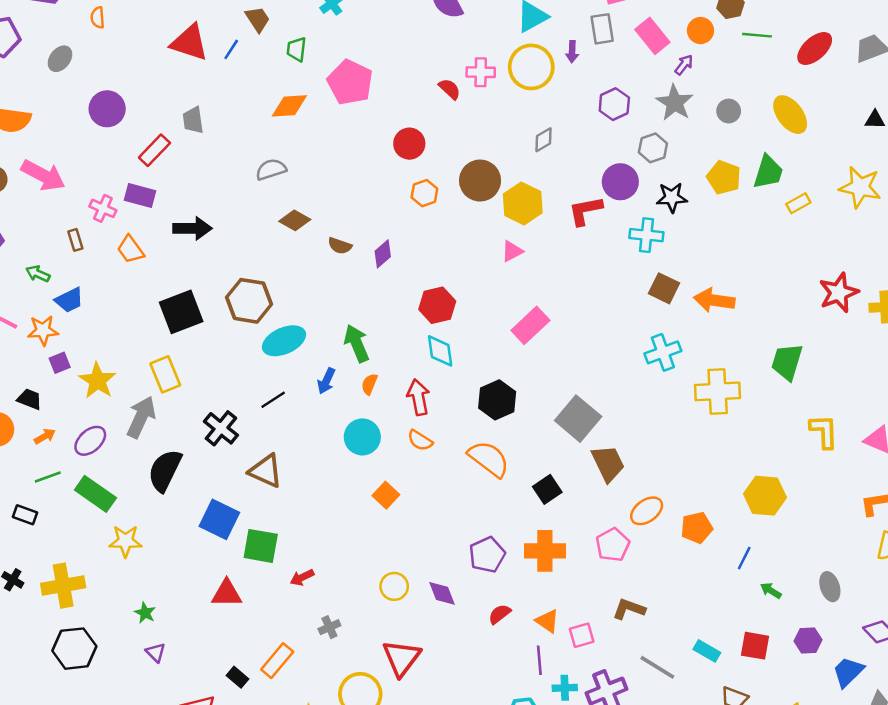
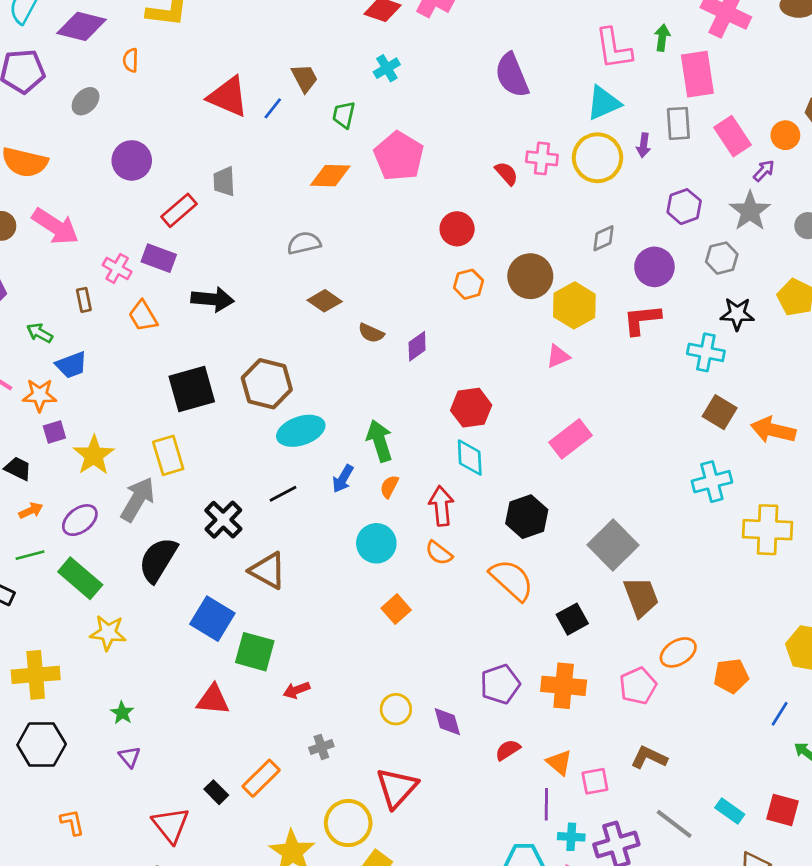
purple circle: (620, 182) -> (654, 267), moved

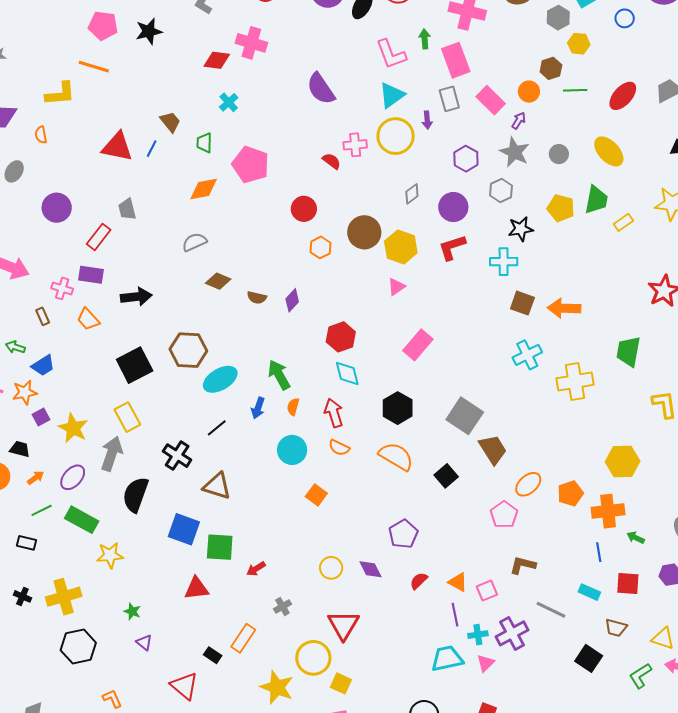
orange cross: (564, 686) -> (608, 511), moved
blue line: (780, 714) -> (599, 552), moved, turned -30

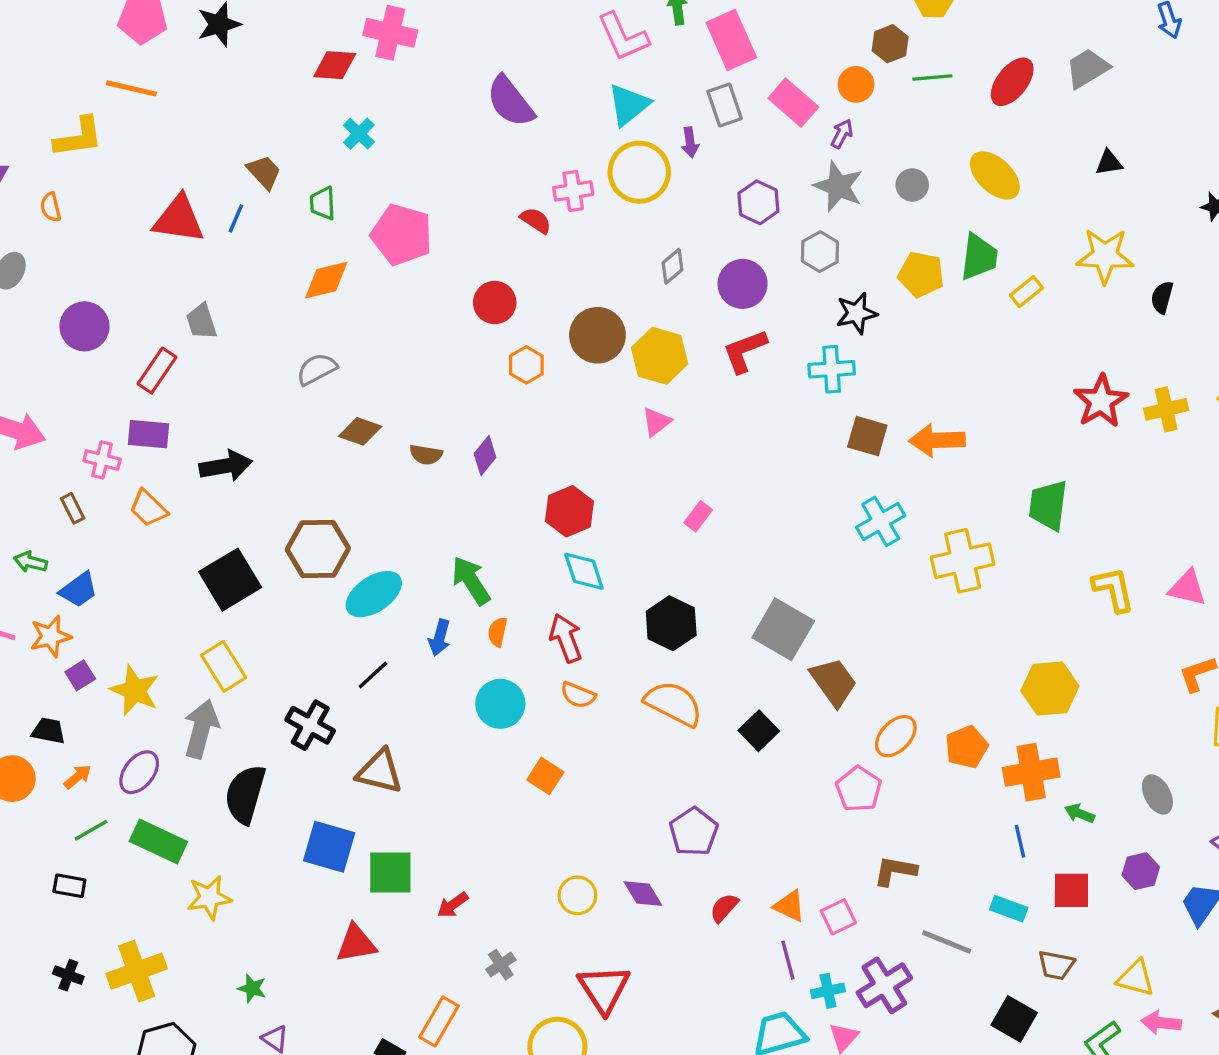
pink rectangle: (418, 345) -> (698, 516), size x0.6

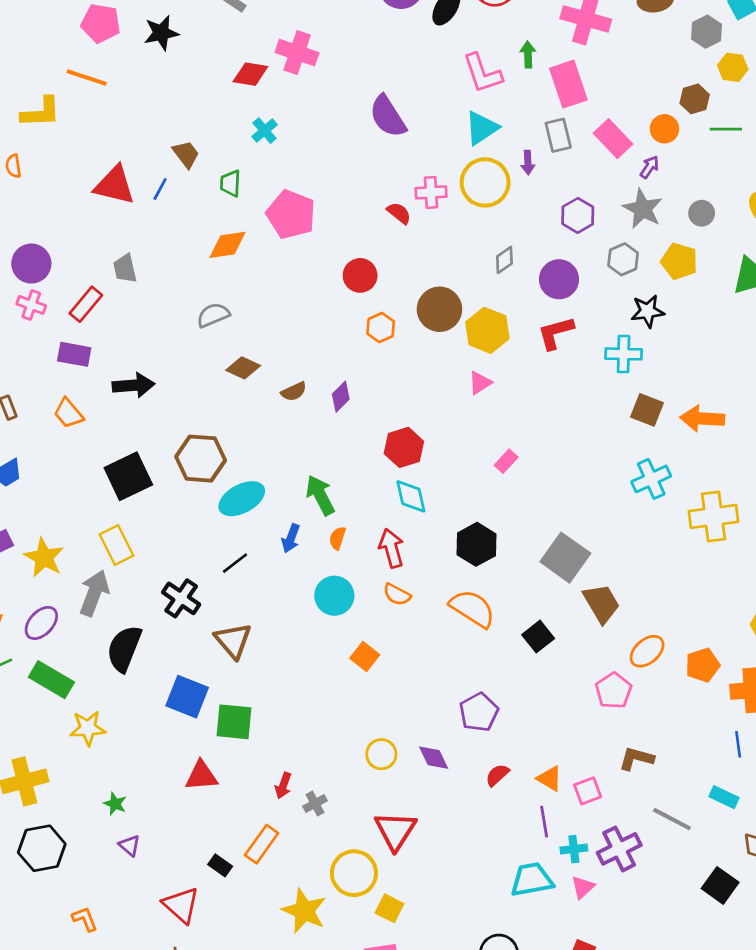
yellow pentagon: (921, 274) -> (679, 261), moved
brown semicircle: (426, 455) -> (294, 391), turned -40
pink cross: (102, 460) -> (31, 305), moved
brown triangle: (380, 772) -> (233, 641), turned 30
red arrow: (453, 905) -> (283, 785), moved, turned -40

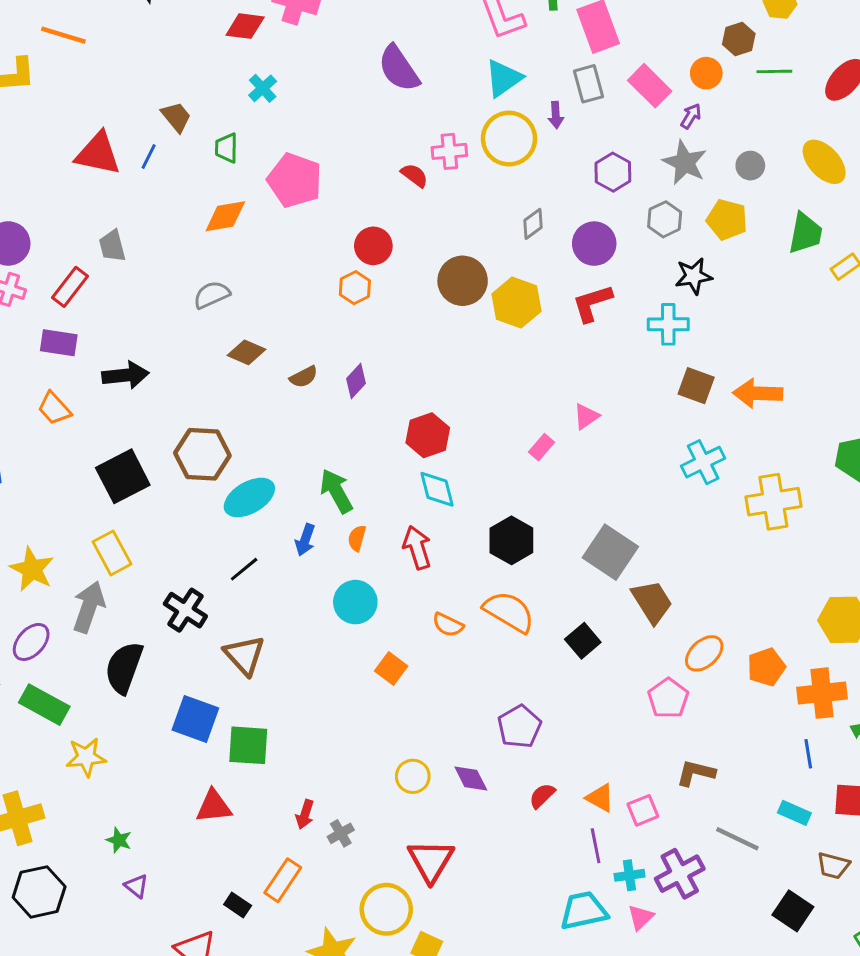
orange hexagon: (381, 328) -> (355, 288), moved
pink triangle: (480, 383) -> (586, 416), moved
orange semicircle: (397, 595) -> (448, 625), moved

